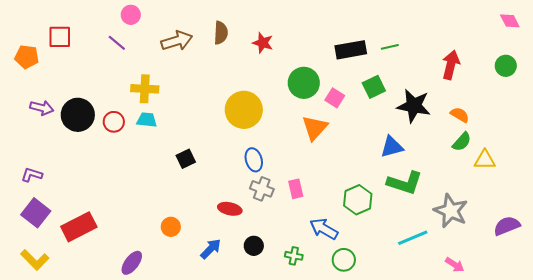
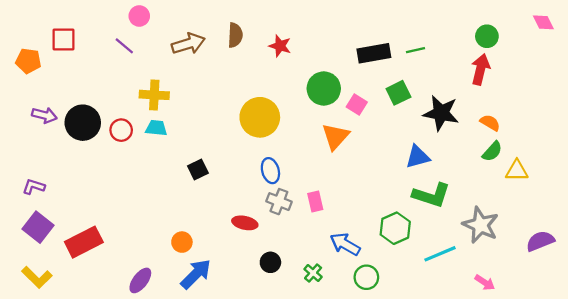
green circle: (506, 66) -> (487, 36), moved
green hexagon: (358, 200) -> (395, 228), moved
blue arrow: (211, 249) -> (196, 274), moved, size x1.4
green cross: (294, 256) -> (313, 273), turned 30

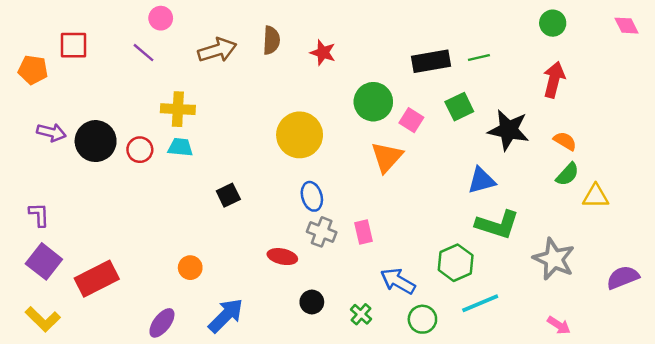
green circle: (487, 36) -> (553, 23), moved
purple L-shape: (34, 187) -> (39, 215), turned 70
orange circle: (182, 242) -> (190, 268), moved
cyan line: (440, 254) -> (480, 303), moved

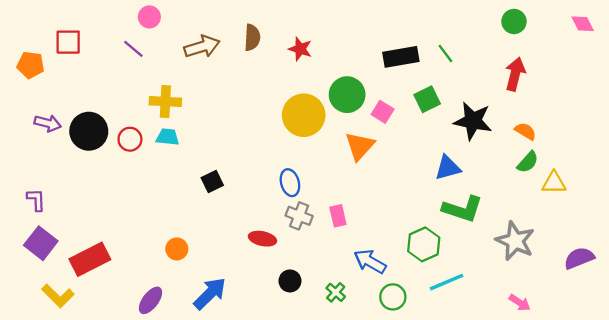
green line: (479, 57) -> (445, 53), turned 66
yellow circle: (300, 135) -> (304, 115), moved
yellow L-shape: (43, 319) -> (58, 296), moved

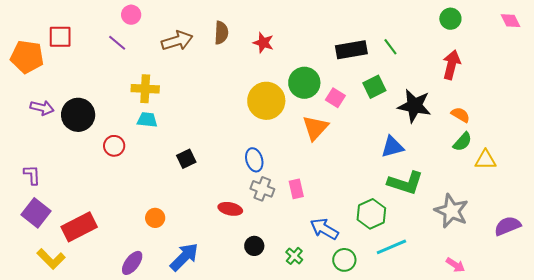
orange pentagon: (30, 65) -> (27, 57), size x1.4
red circle: (130, 139) -> (114, 146), moved

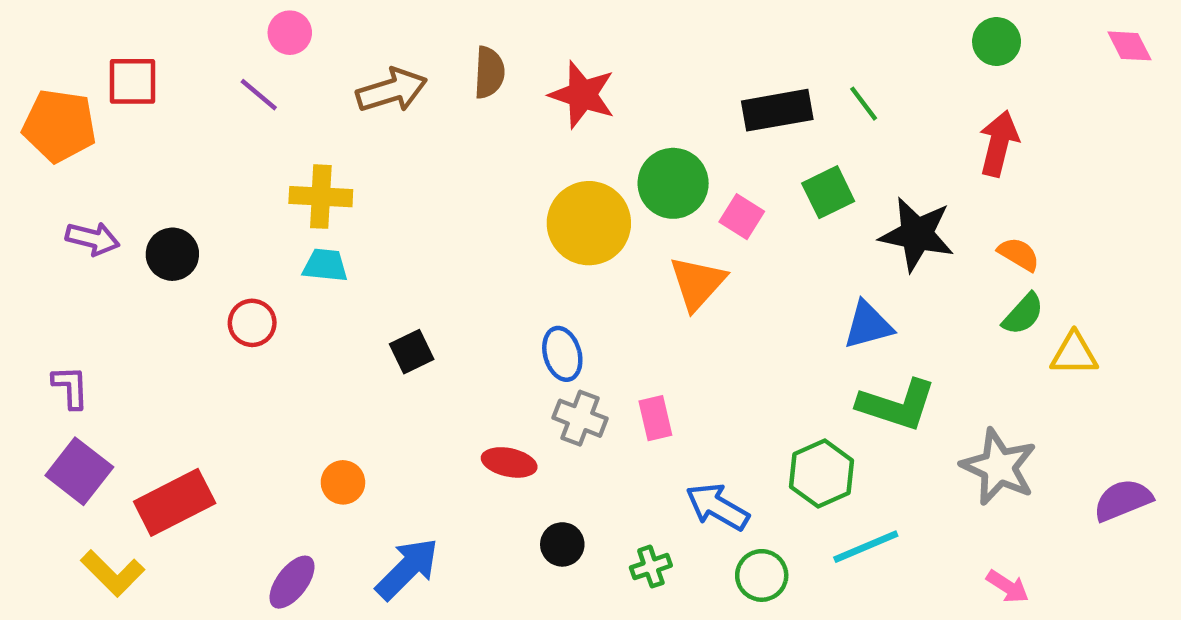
red star: (263, 43) -> (582, 95), size x1.4
black circle: (78, 115) -> (172, 254), size x0.7
green cross: (294, 256) -> (651, 567), turned 30

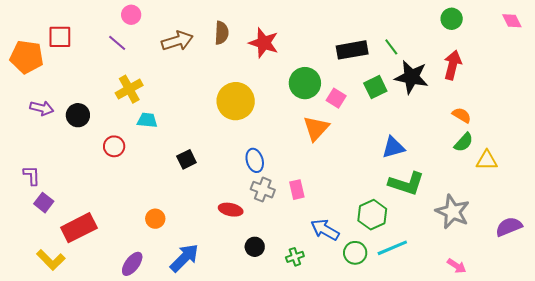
yellow cross: (321, 197) -> (129, 89), moved, turned -32
yellow circle: (589, 223) -> (236, 101), moved
black star: (917, 234) -> (411, 77), moved
purple square: (79, 471) -> (44, 203), moved, size x0.7
green circle: (762, 575) -> (355, 253), moved

